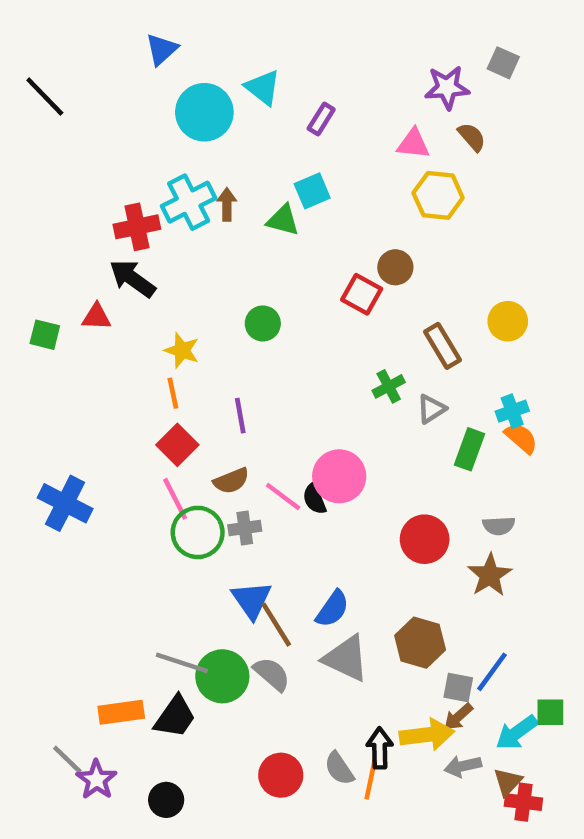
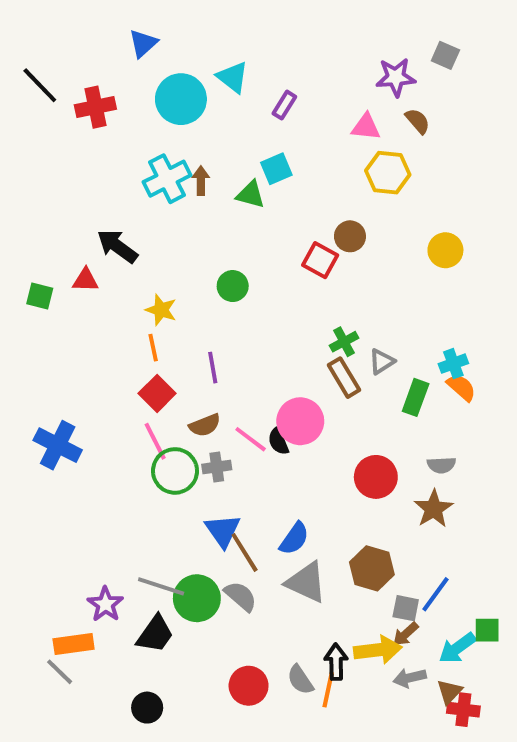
red cross: (137, 227) -> (95, 107), moved
yellow circle: (508, 321) -> (445, 250), moved
brown rectangle: (443, 346) -> (344, 378), moved
orange rectangle: (121, 712) -> (74, 644), moved
purple star: (96, 780) -> (105, 604), moved

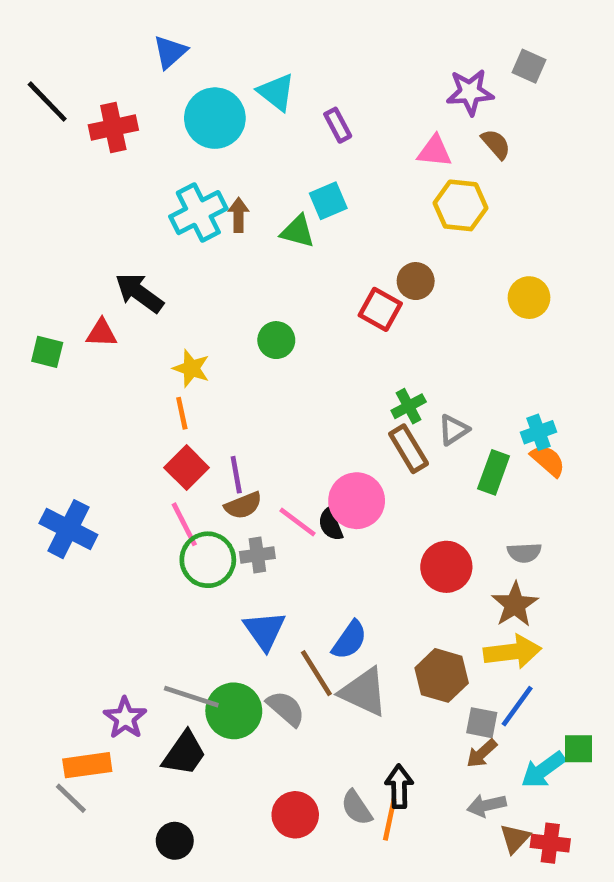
purple rectangle: (284, 105) -> (338, 125), turned -60
purple line: (213, 368) -> (236, 475), moved
brown line: (245, 552) -> (316, 673), moved
yellow arrow: (378, 650) -> (512, 652), moved
brown triangle: (449, 692) -> (515, 838), moved

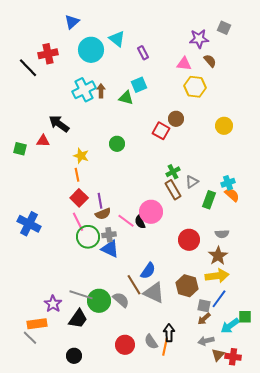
black line: (47, 102) -> (28, 68), moved
blue triangle: (264, 631) -> (110, 249), moved, turned -30

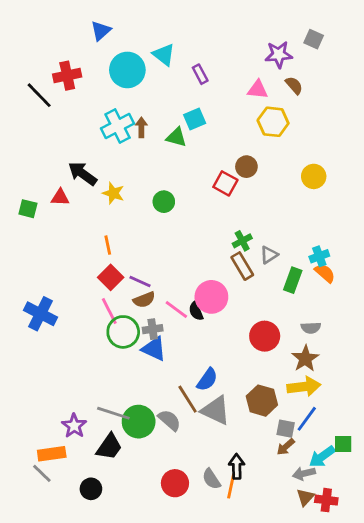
yellow star: (81, 156) -> (113, 193), moved
purple line: (100, 201) -> (140, 281), turned -56
gray arrow: (206, 341) -> (304, 473), moved
black circle: (74, 356) -> (91, 489), moved

